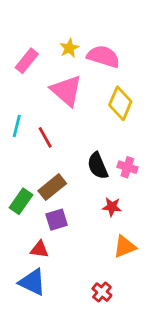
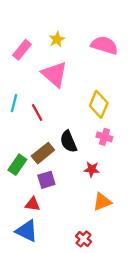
pink semicircle: (103, 57) -> (104, 45), moved
yellow diamond: (120, 103) -> (99, 104), moved
black semicircle: (98, 166) -> (68, 142), moved

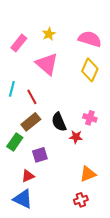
yellow diamond: (99, 104) -> (90, 70), moved
brown rectangle: (43, 153) -> (31, 122), moved
red star: (92, 169) -> (76, 137), moved
red triangle: (32, 204) -> (28, 176), turned -32
red cross: (84, 239) -> (81, 200), moved, turned 32

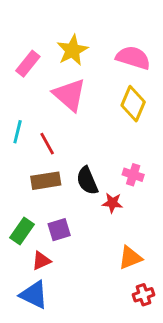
yellow star: (49, 34) -> (72, 50), size x1.5
brown rectangle: (31, 122) -> (46, 181), turned 30
green rectangle: (15, 142) -> (22, 231), moved
red cross: (81, 200) -> (144, 295), moved

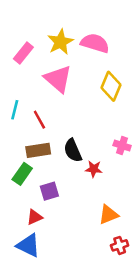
pink semicircle: (133, 58) -> (95, 43), moved
pink cross: (133, 175) -> (122, 146), moved
green rectangle: (22, 231) -> (22, 174), moved

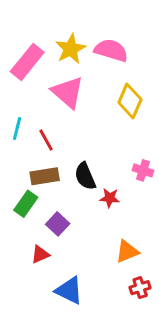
pink rectangle: (23, 53) -> (27, 62), size x1.4
purple square: (49, 191) -> (58, 224), turned -30
blue triangle: (28, 245) -> (69, 291), moved

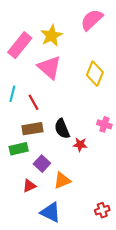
pink semicircle: (111, 50) -> (92, 20), moved, turned -60
green rectangle: (26, 204) -> (19, 149), turned 42
orange triangle: (127, 251) -> (62, 181), moved

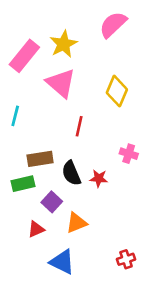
red line: (34, 102) -> (79, 126), moved, turned 42
black semicircle: (62, 129) -> (71, 173), moved

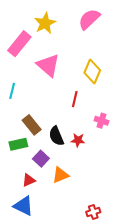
yellow star: (63, 44) -> (45, 23), moved
red line: (79, 126) -> (75, 99), moved
brown rectangle: (40, 159) -> (32, 125), turned 60
red cross: (126, 259) -> (93, 212), moved
blue triangle: (62, 262) -> (24, 206), moved

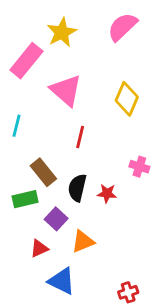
red line: (75, 99) -> (80, 137), moved
black semicircle: (56, 136) -> (77, 188), turned 36
blue triangle: (24, 206) -> (62, 281), moved

